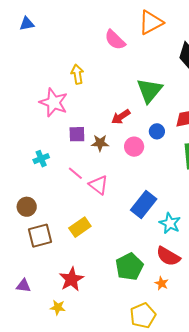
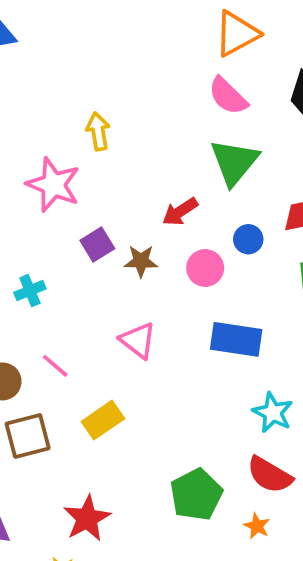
pink semicircle: (115, 40) -> (228, 96), moved
purple square: (77, 134) -> (97, 245), turned -30
pink line: (75, 173) -> (55, 366), moved
blue rectangle: (144, 205) -> (236, 339), moved, turned 60

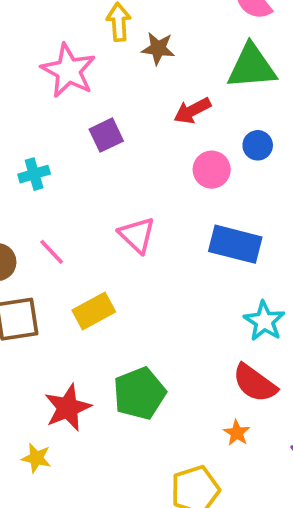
green triangle: (234, 162) -> (252, 67), turned 40
brown star: (141, 261) -> (158, 48), moved
green pentagon: (196, 495) -> (139, 393), moved

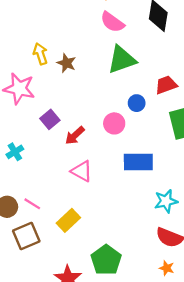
brown star: (158, 48) -> (66, 63), turned 30
red arrow: (192, 111) -> (75, 135), moved
pink line: (52, 252) -> (32, 204), moved
cyan star: (264, 321) -> (166, 201), turned -30

